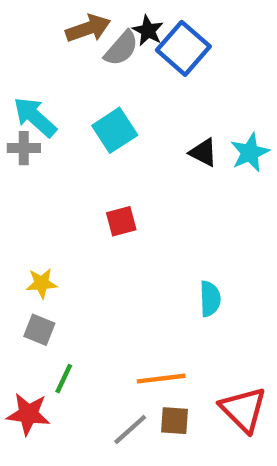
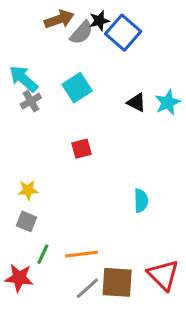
black star: (148, 31) -> (99, 21), turned 30
gray cross: (24, 148) -> (31, 101), moved, turned -30
orange line: (161, 379) -> (81, 254), moved
brown square: (175, 421) -> (117, 282), size x1.6

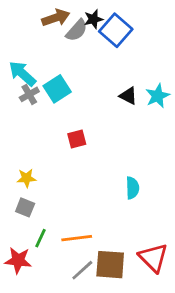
cyan square: (77, 88) -> (57, 89), moved

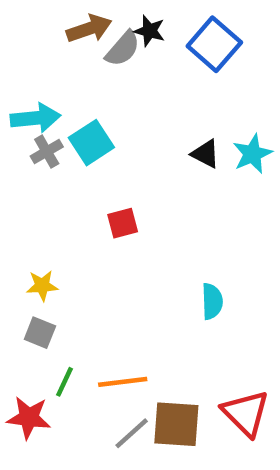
black star: (93, 19) -> (150, 31), turned 30
blue square: (116, 30) -> (214, 44), moved
cyan arrow: (22, 74) -> (35, 118), turned 132

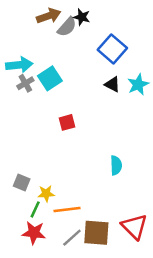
blue square: (214, 44) -> (112, 49), moved
yellow star: (42, 286) -> (46, 194), moved
red star: (29, 418) -> (34, 233), moved

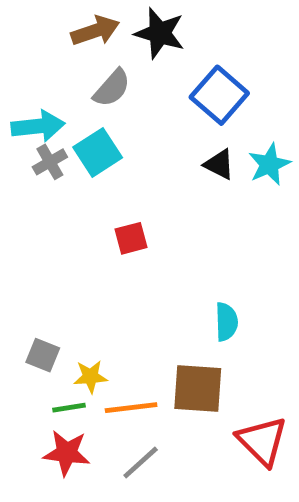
black star: (82, 17) -> (160, 33), size x1.5
gray semicircle: (67, 27) -> (112, 88), moved
green line: (35, 209) -> (69, 408), turned 56
brown square: (96, 233) -> (198, 389), moved

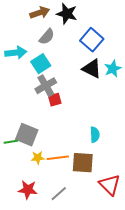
gray cross: (50, 162) -> (46, 86), moved, size x1.5
black triangle: (219, 164) -> (92, 69), size x1.5
gray square: (43, 355) -> (27, 135), moved, size x1.6
green line: (69, 408) -> (11, 142), moved
orange line: (131, 408) -> (58, 158), moved

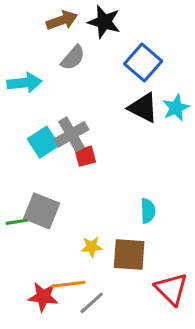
cyan square: (41, 64) -> (43, 142), moved
yellow star: (38, 158) -> (92, 247), moved
orange line: (58, 158) -> (68, 284), moved

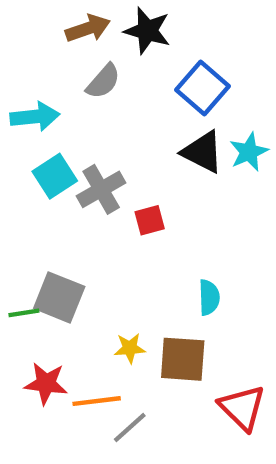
cyan square: (43, 142) -> (55, 176), moved
red square: (85, 156) -> (150, 220), moved
red star: (43, 297) -> (46, 383), moved

